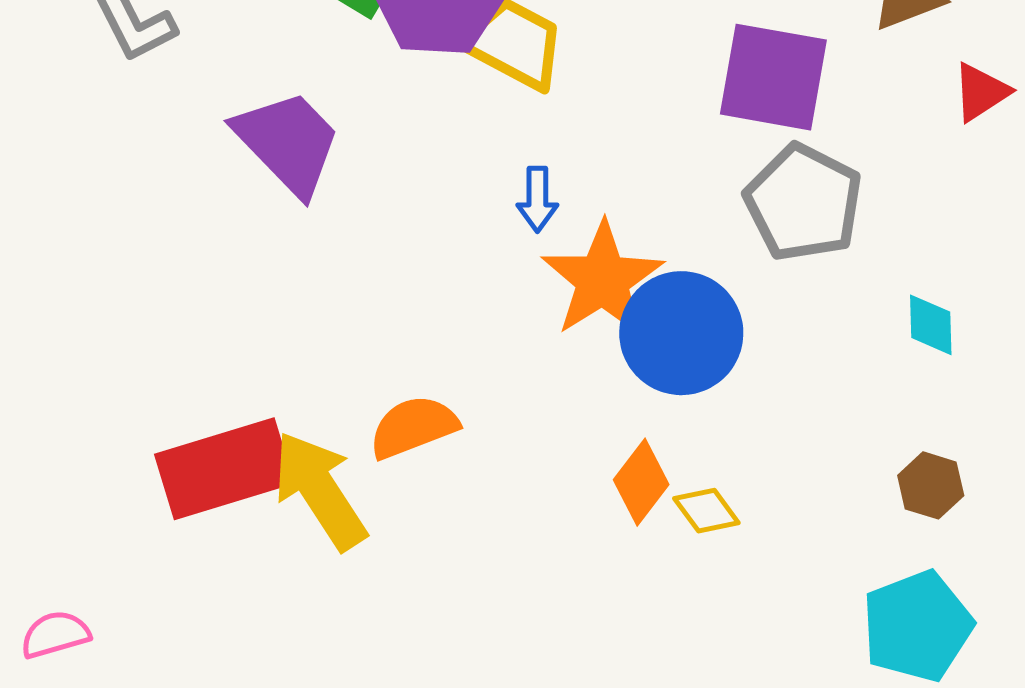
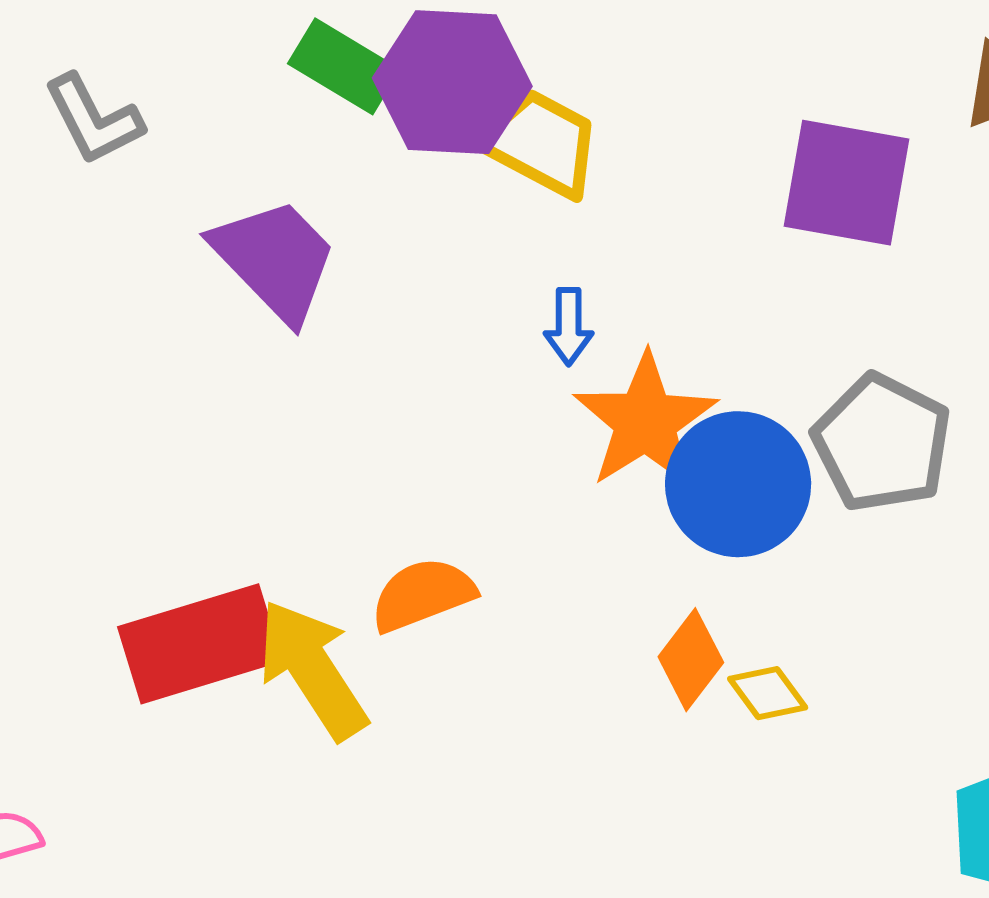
gray pentagon: (803, 203) -> (882, 443), moved

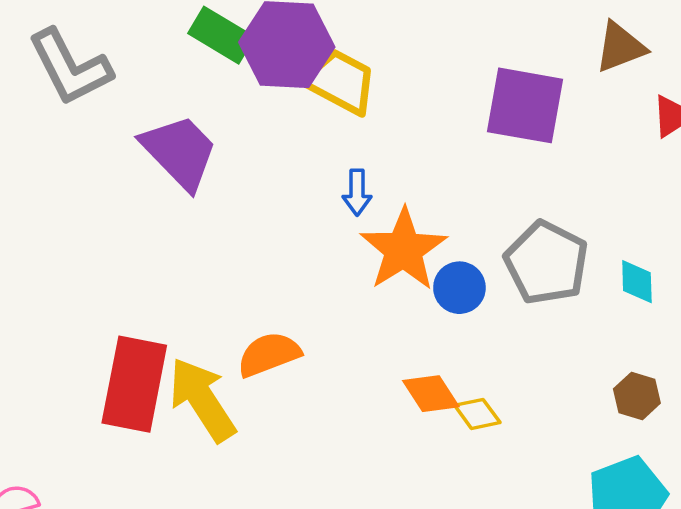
gray L-shape: (93, 120) -> (70, 67), size x1.4
blue circle: (738, 484) -> (459, 288), size x0.6
red rectangle: (200, 644) -> (134, 384), turned -62
orange diamond: (691, 660) -> (431, 394), turned -70

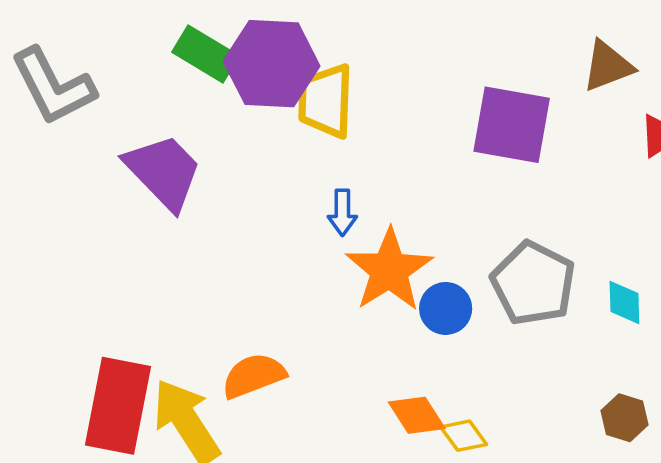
yellow trapezoid: (340, 82) -> (326, 101), turned -116

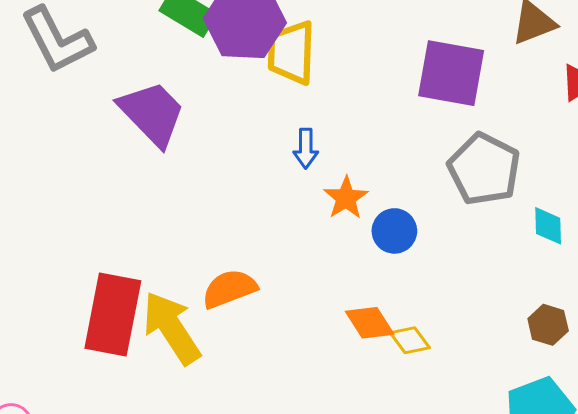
orange star: (389, 270) -> (346, 198), size x0.6
gray pentagon: (533, 283) -> (484, 169), moved

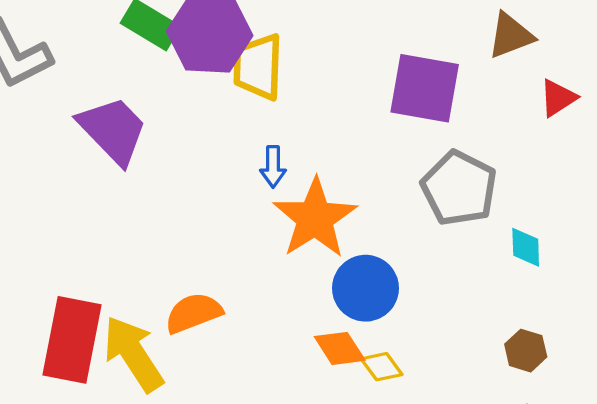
orange star: (346, 198) -> (315, 218), size x1.8
blue circle: (394, 231) -> (366, 288), moved, size x1.4

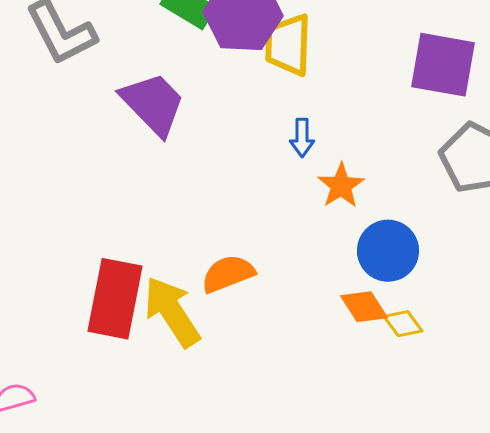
orange star: (315, 218) -> (341, 186), size x0.6

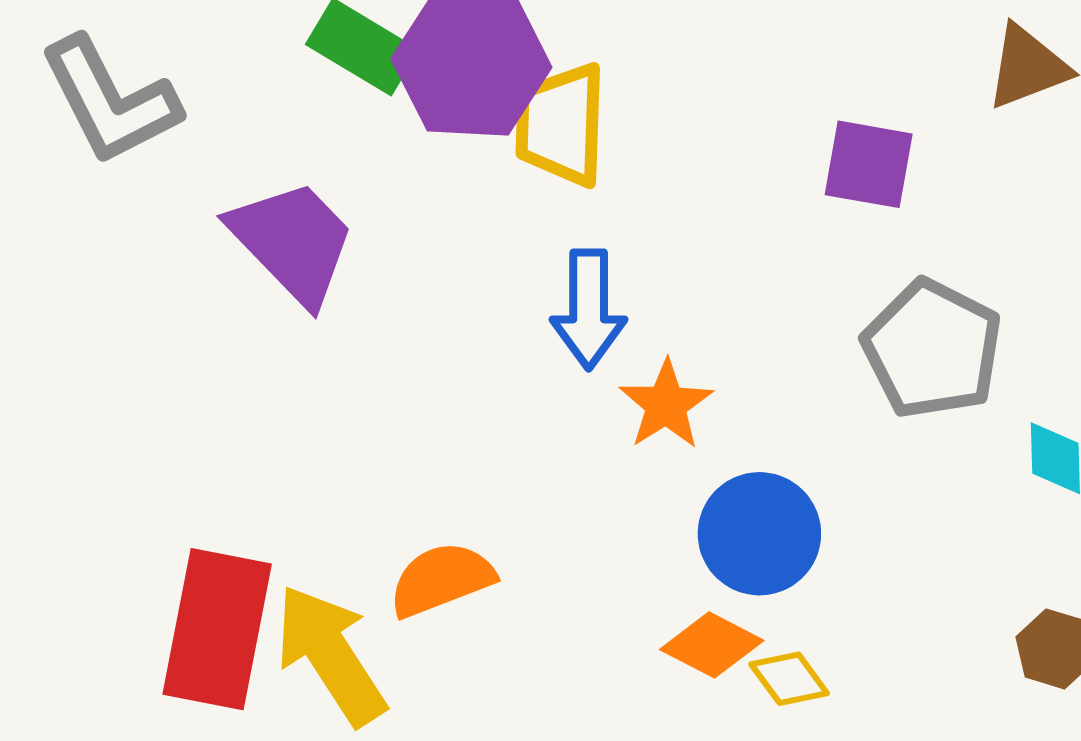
purple square: (443, 65) -> (869, 164), size x0.7
blue arrow: (302, 138) -> (589, 309), size x1.5
orange diamond: (364, 307) -> (712, 645), turned -30

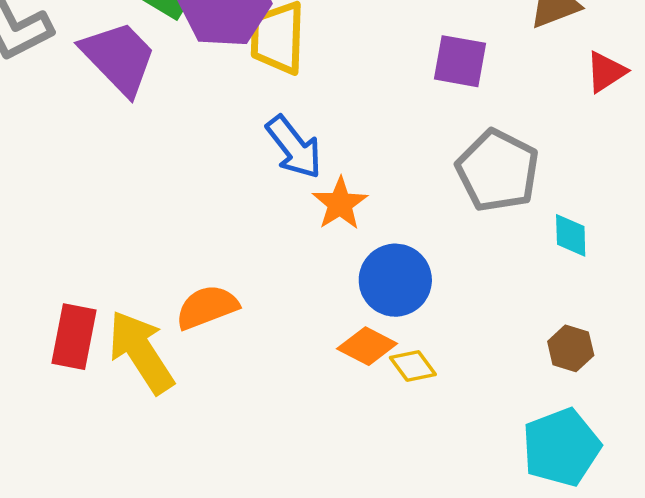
purple trapezoid: (293, 242) -> (119, 58), moved
blue arrow: (589, 309) -> (294, 147), turned -38
red rectangle: (217, 629) -> (74, 337), size x0.7

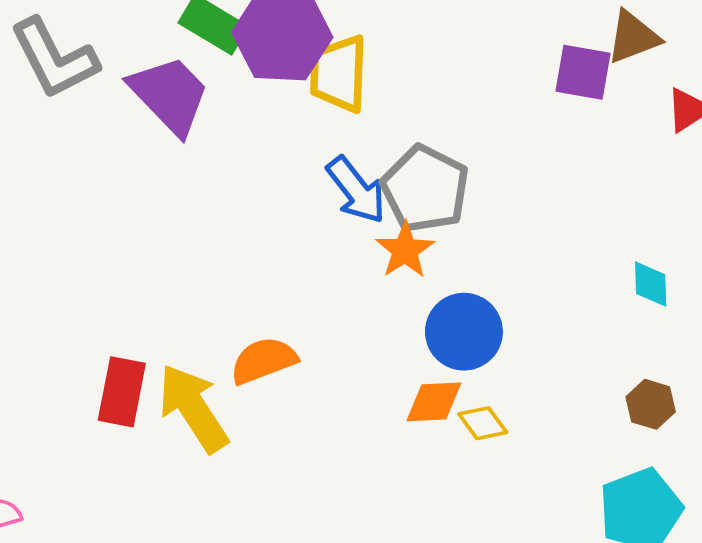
purple square: (460, 61) -> (583, 72), moved
gray pentagon: (498, 171) -> (425, 189), moved
orange diamond: (367, 346) -> (434, 402), turned -30

